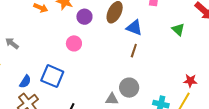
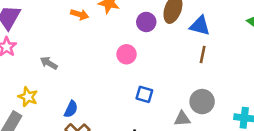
purple circle: (84, 17) -> (146, 22), moved
blue square: (52, 76) -> (144, 94), moved, size x0.6

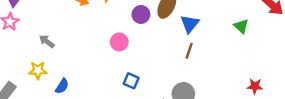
blue triangle: (200, 26) -> (190, 24), turned 48
yellow star: (28, 97) -> (38, 70), moved, turned -30

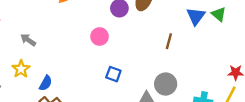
blue triangle: (190, 24) -> (196, 16), moved
yellow star: (38, 70) -> (21, 69), turned -30

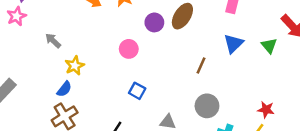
green triangle: (219, 14) -> (269, 46), moved
yellow star: (21, 69) -> (75, 66), moved
gray circle: (166, 84) -> (207, 106), moved

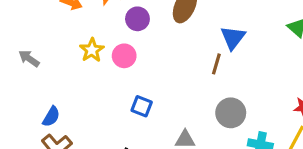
purple circle: (154, 22) -> (137, 19), moved
blue triangle: (233, 44) -> (233, 38), moved
yellow star: (75, 66) -> (92, 50), moved

